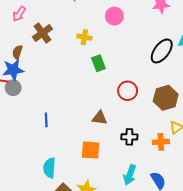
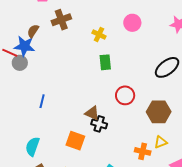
black cross: (129, 137) -> (99, 124), moved

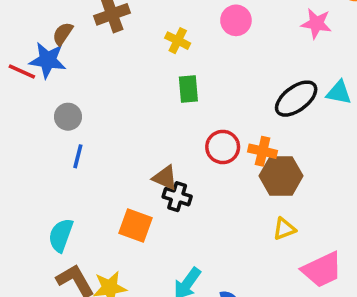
gray circle: (20, 63) -> (68, 117), moved
orange cross: (143, 151) -> (263, 151), moved

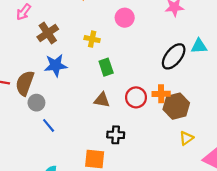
brown semicircle: (63, 34) -> (25, 83), moved, size x1.6
blue star: (48, 60) -> (56, 65), moved
blue line: (78, 156) -> (49, 125), turned -40
brown triangle: (165, 178) -> (102, 100), moved

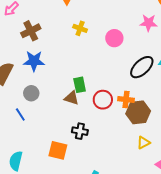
pink circle: (125, 18) -> (114, 38), moved
yellow cross: (92, 39) -> (80, 28), moved
green rectangle: (106, 67) -> (80, 85), moved
gray circle: (36, 103) -> (31, 93), moved

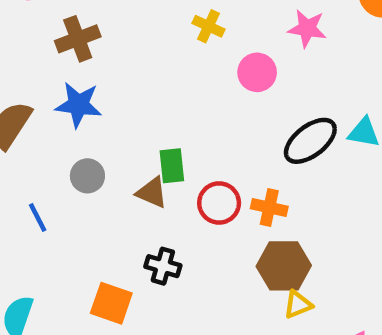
pink star: (148, 23) -> (307, 28), moved
yellow cross: (80, 28) -> (208, 26), moved
gray circle: (31, 93) -> (87, 176), moved
brown hexagon: (138, 112) -> (284, 266), moved

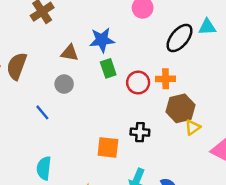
blue star: (78, 105) -> (102, 40), moved
brown triangle: (152, 193) -> (70, 53), moved
black cross: (163, 266) -> (140, 132), moved
orange square: (111, 303) -> (108, 147), moved

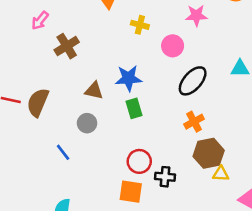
black ellipse: (179, 38) -> (193, 81), moved
orange cross: (166, 79) -> (194, 122), turned -30
red circle: (138, 83) -> (139, 161), moved
yellow triangle: (193, 127) -> (221, 174), turned 35

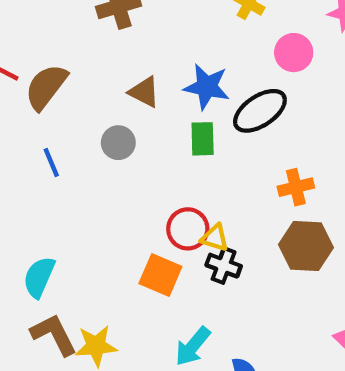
black ellipse: (193, 81) -> (260, 111), moved
blue line: (63, 152) -> (51, 162), moved
yellow triangle: (221, 174) -> (215, 238), moved

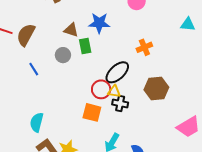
black ellipse: (260, 111) -> (117, 72), moved
green rectangle: (203, 139) -> (85, 46), moved
orange cross: (296, 187) -> (144, 47), moved

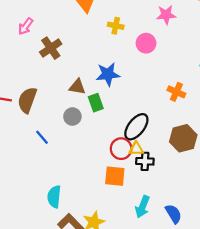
orange cross: (144, 47) -> (176, 92), moved, turned -35

